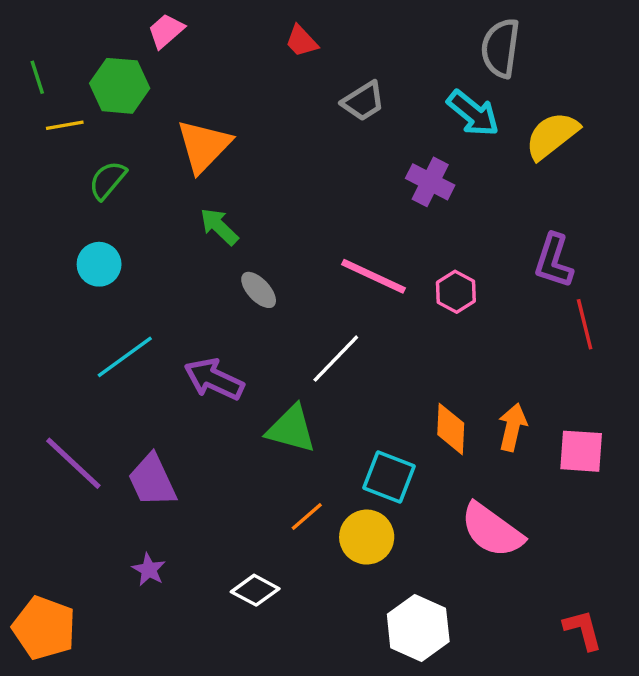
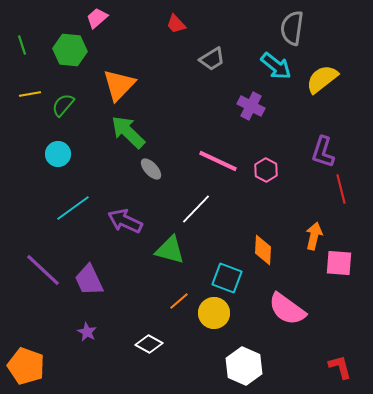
yellow line: (65, 125) -> (30, 94), moved
green arrow: (219, 226) -> (128, 132), size x1.5
orange arrow: (513, 427) -> (314, 236), moved

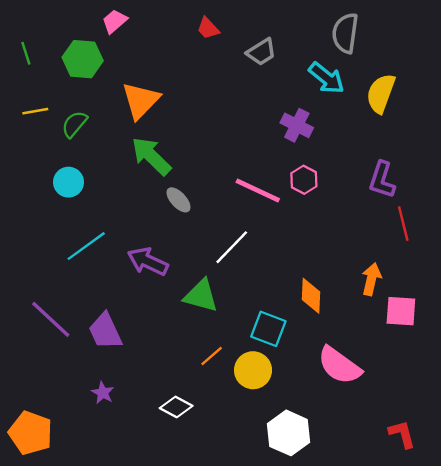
gray trapezoid: (212, 59) -> (261, 52), moved
yellow semicircle: (322, 79) -> (381, 93), turned -32
pink hexagon: (266, 170) -> (304, 180), moved

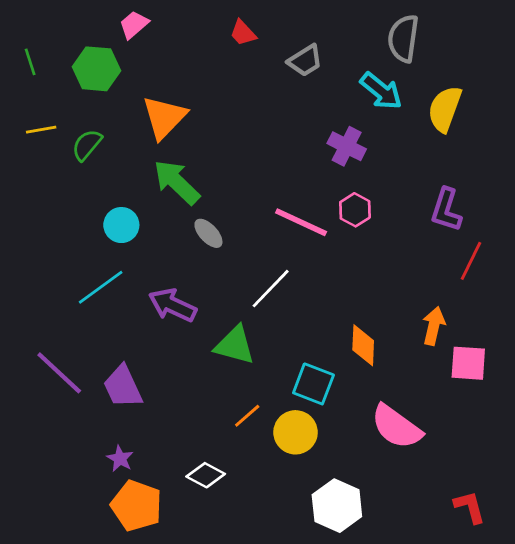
cyan circle: (68, 182) -> (121, 225), moved
red line: (403, 224) -> (471, 261), turned 40
orange pentagon: (31, 433) -> (137, 506), moved

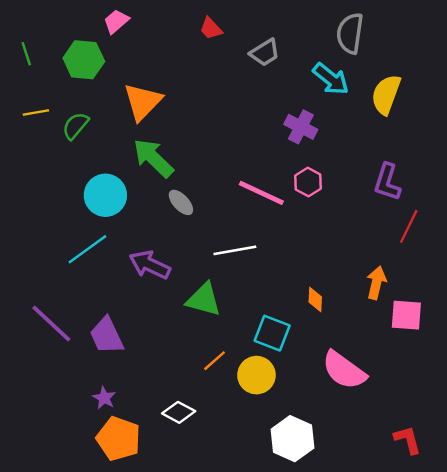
cyan circle: (121, 225) -> (105, 195), size x1.4
white line: (271, 289) -> (235, 250), turned 36
orange diamond: (363, 345) -> (315, 300), size x0.7

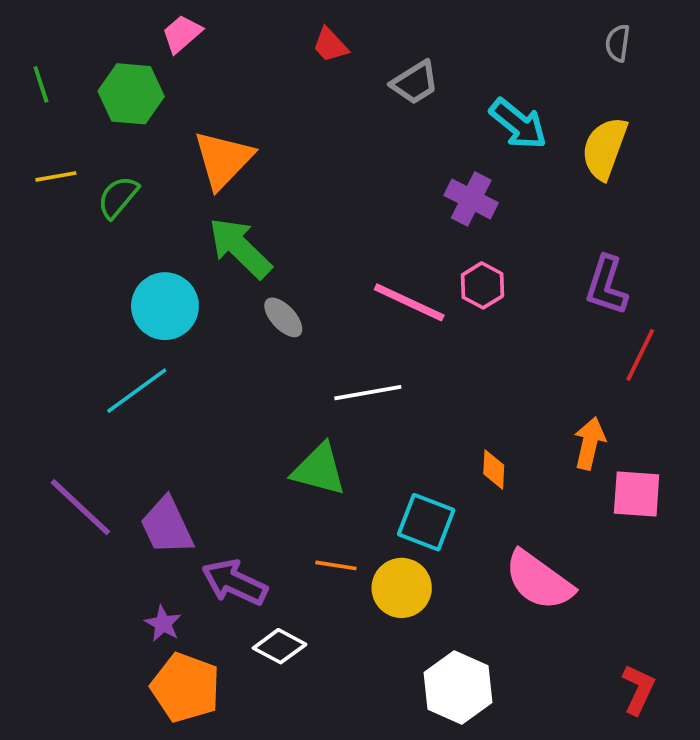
gray semicircle: (350, 33) -> (618, 43), moved, size x0.6
purple arrow: (150, 265) -> (234, 582), moved
orange line: (215, 361) -> (336, 565), turned 50
red L-shape: (408, 440) -> (638, 689), turned 40

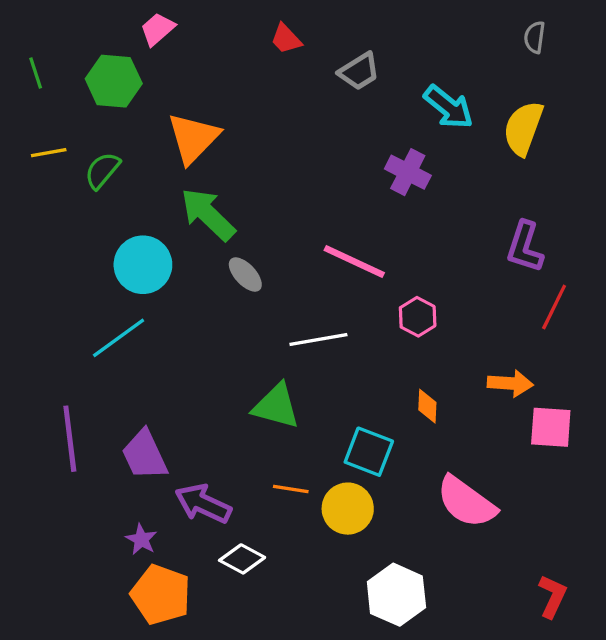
pink hexagon: (482, 285) -> (418, 317), moved
orange arrow: (590, 443) -> (510, 383), turned 81
purple line: (80, 507) -> (70, 439), turned 40

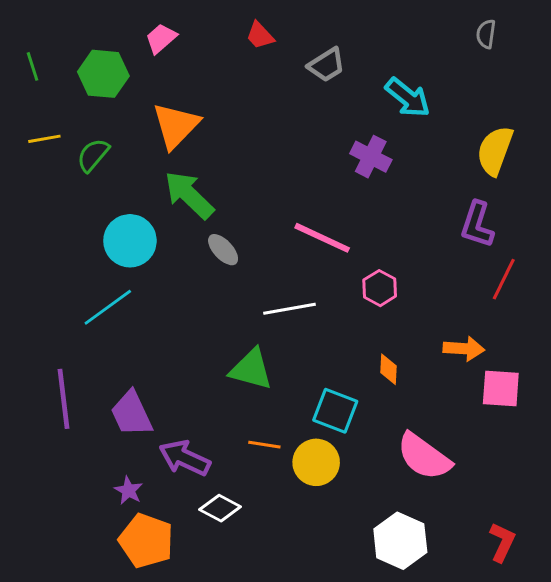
pink trapezoid: (158, 29) -> (161, 38), moved
yellow semicircle: (523, 128) -> (495, 151), moved
white hexagon: (396, 595) -> (400, 541), moved

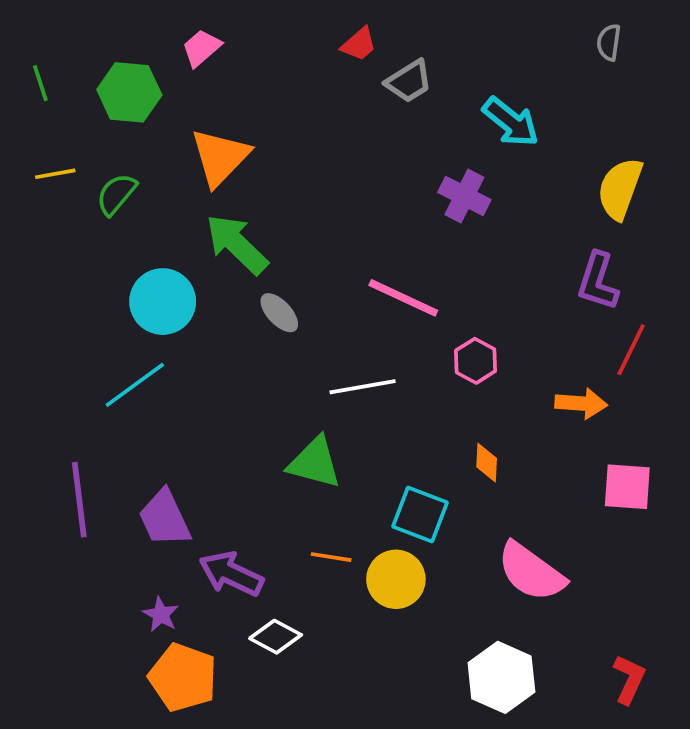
red trapezoid: (260, 35) -> (359, 44), moved, turned -88
orange arrow: (464, 349) -> (581, 403), moved

